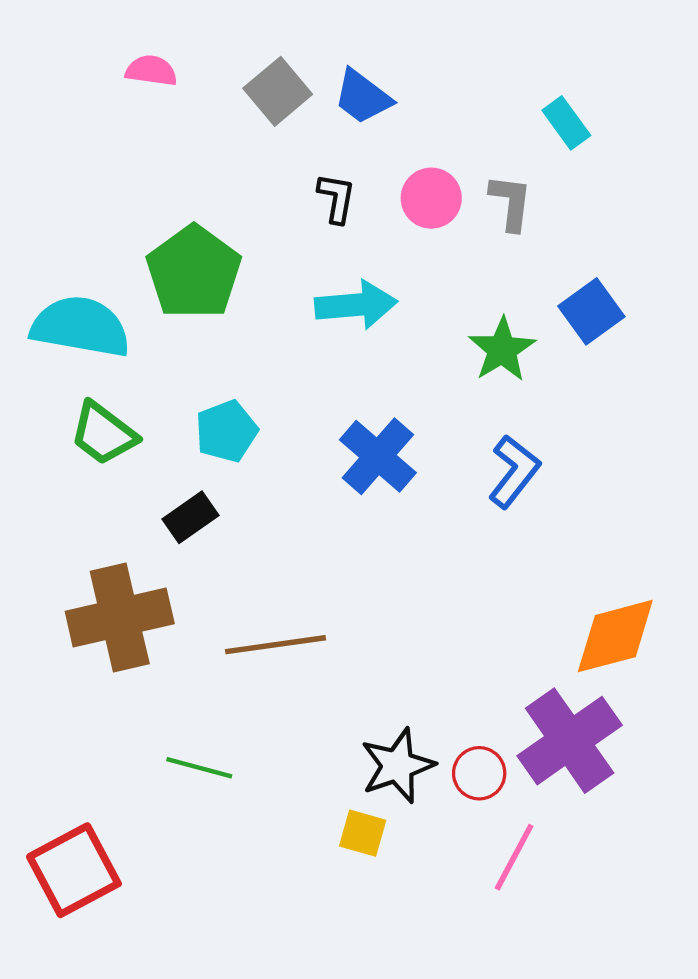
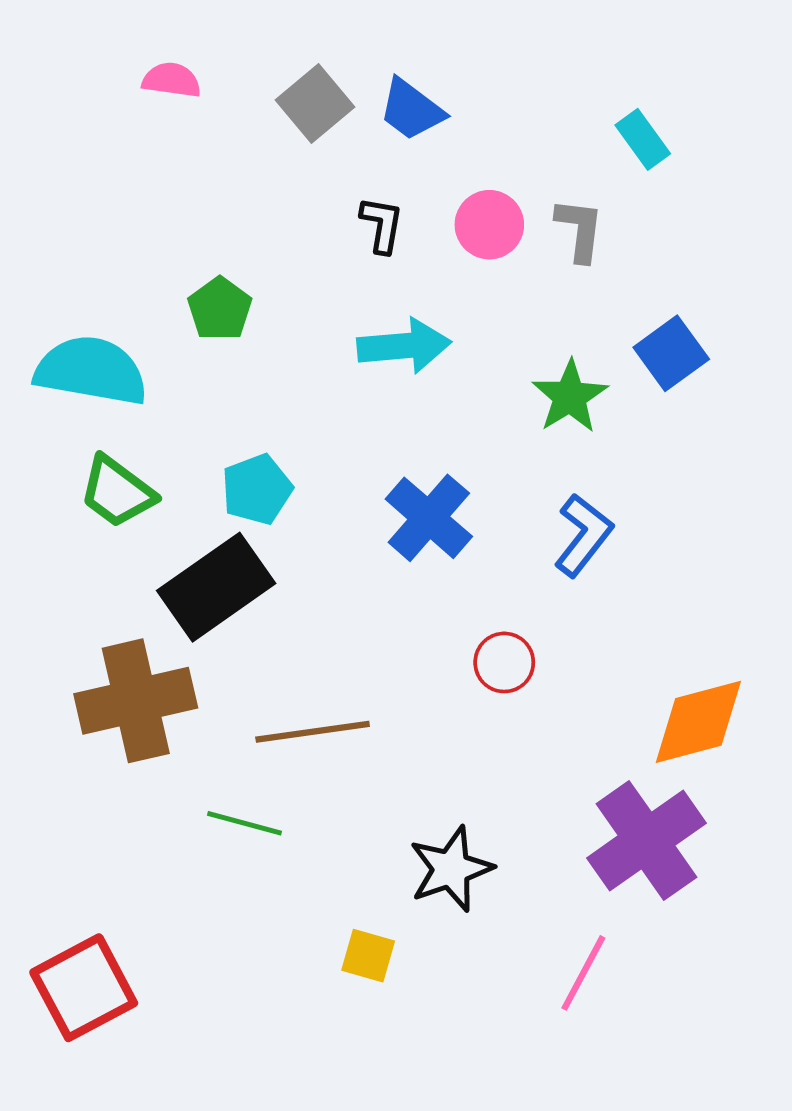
green pentagon: (194, 272) -> (220, 309), size x0.6
black rectangle: (191, 517) -> (216, 587), size x1.8
green line: (199, 768) -> (245, 823), moved
red circle: (479, 773) -> (504, 662), moved
yellow square: (363, 833) -> (368, 956), moved

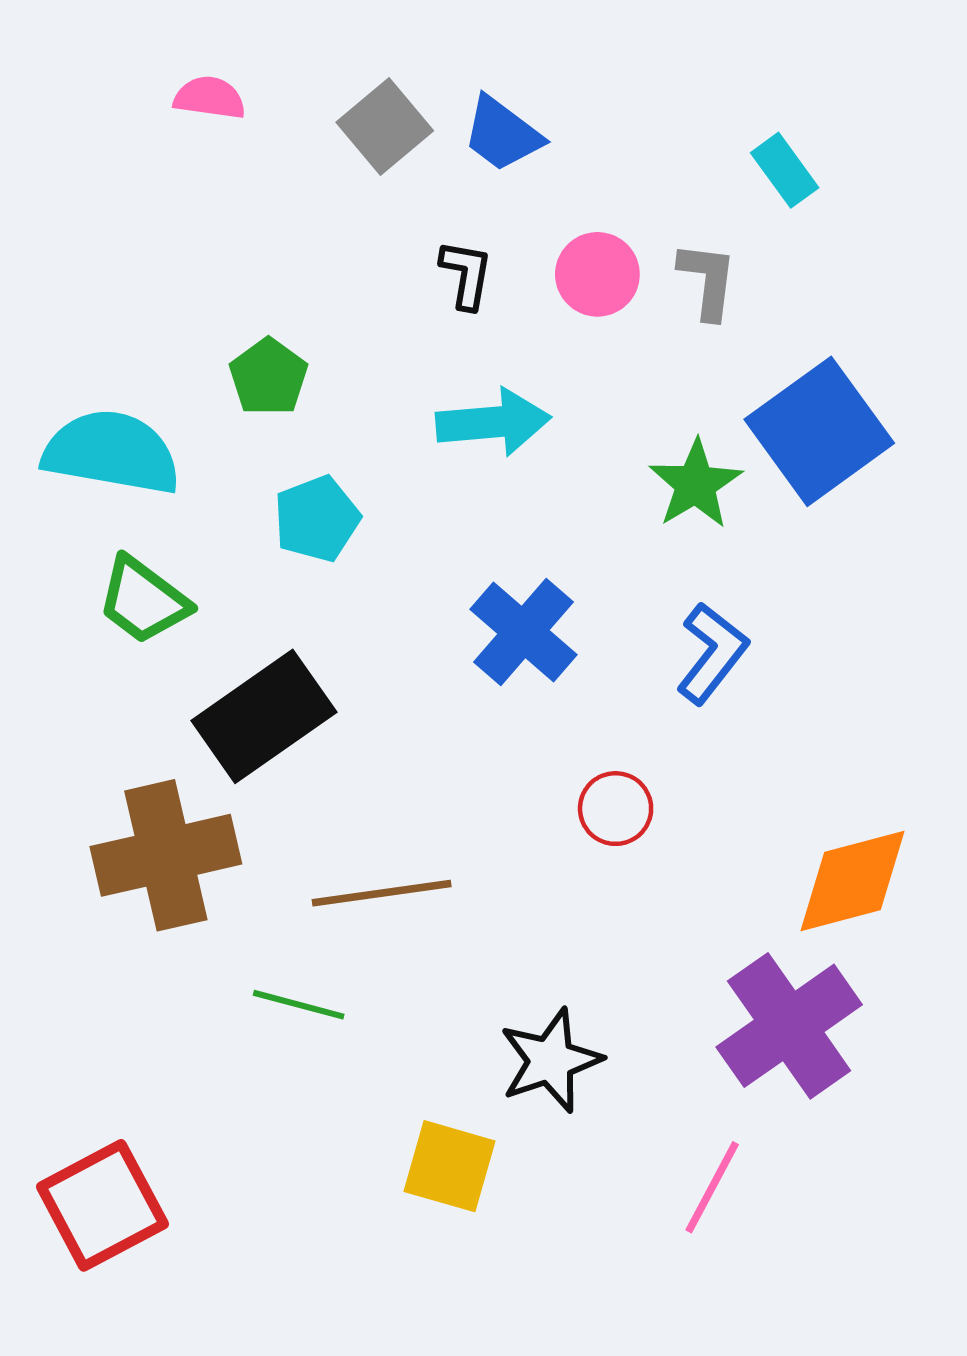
blue square: (671, 353) -> (819, 431), size x1.6
cyan pentagon: (257, 489) -> (317, 519), moved
yellow square: (368, 956) -> (450, 1166), size x1.4

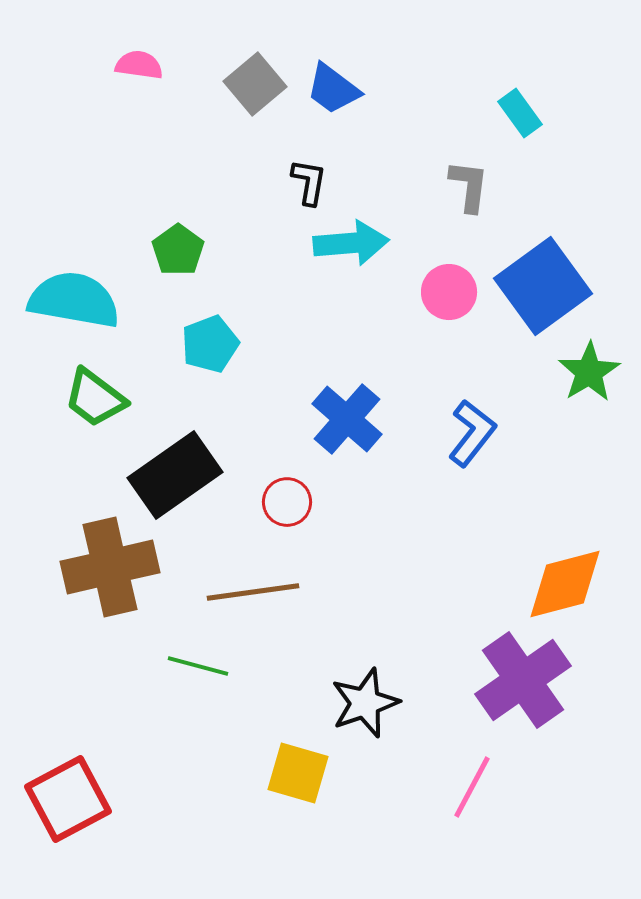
pink circle: (597, 274) -> (449, 292), moved
cyan arrow: (493, 422) -> (351, 243), moved
green star: (696, 484) -> (589, 372), moved
red circle: (616, 809) -> (287, 502), moved

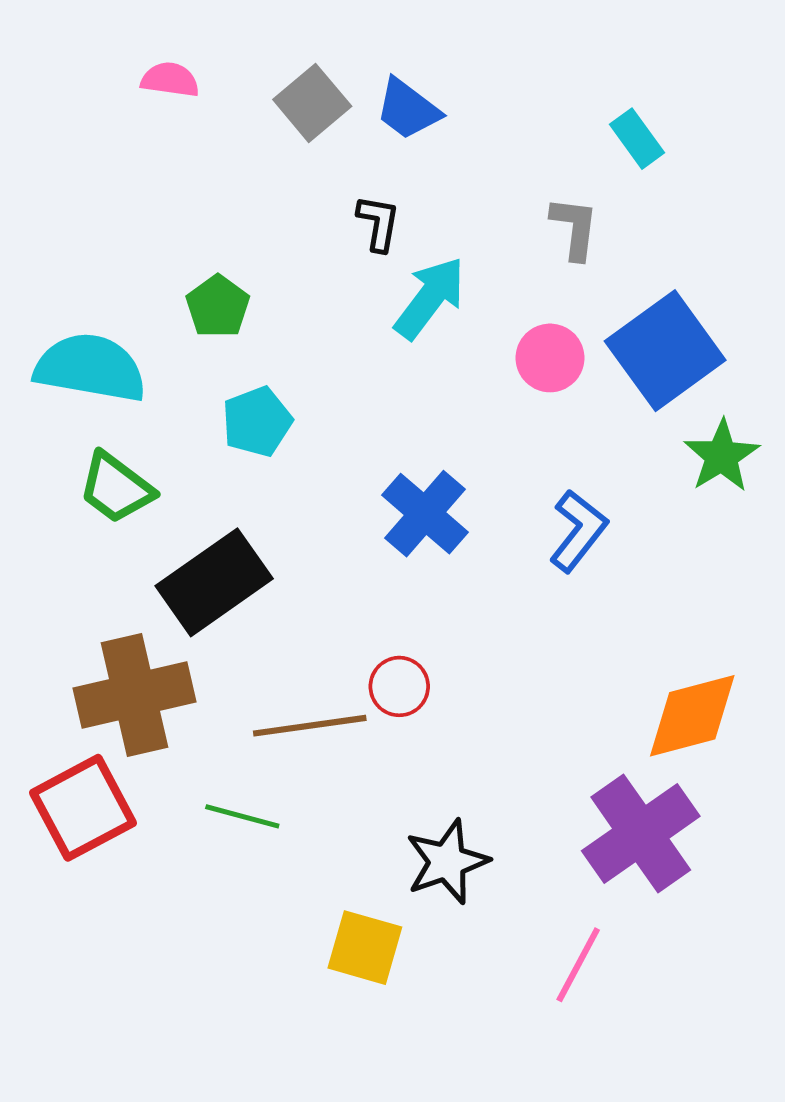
cyan arrow: (351, 243) -> (430, 298), turned -48
red circle: (287, 502) -> (399, 686), moved
red square: (68, 799) -> (83, 808), moved

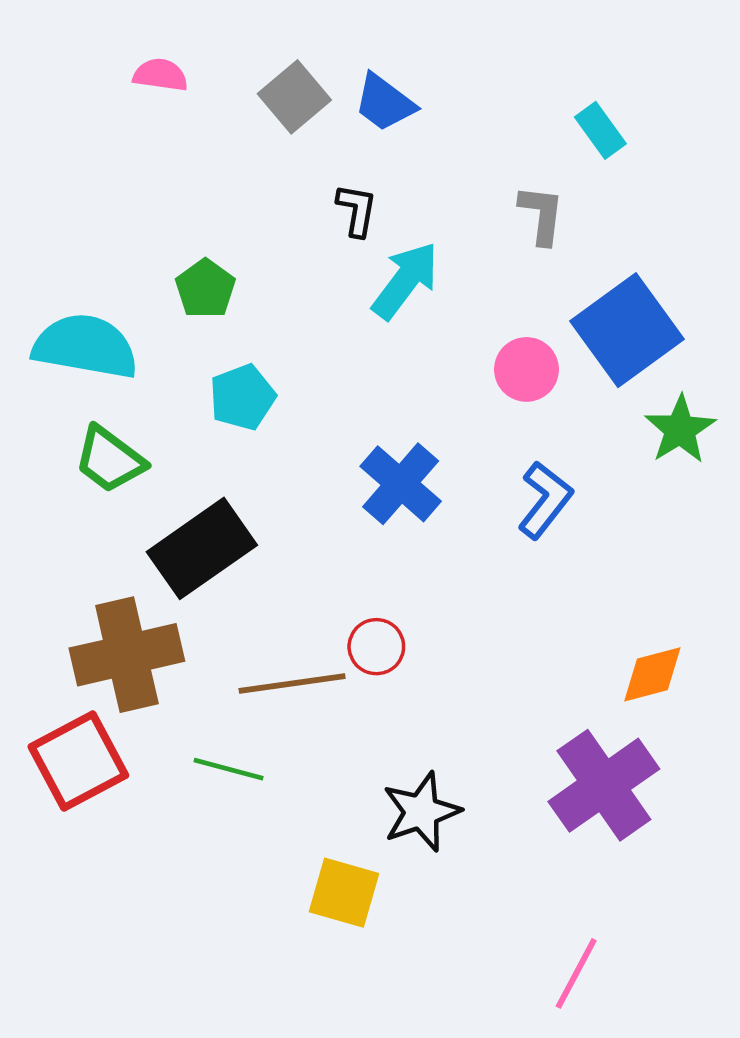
pink circle: (550, 358) -> (526, 369), moved
orange diamond: (692, 716) -> (652, 674), size x0.7
pink line: (578, 965) -> (576, 973), moved

